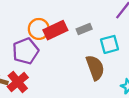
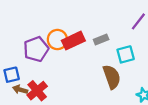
purple pentagon: (26, 51) -> (36, 49), moved

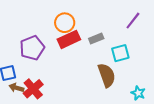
orange circle: (57, 40) -> (65, 23), moved

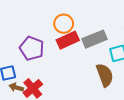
gray rectangle: (96, 38) -> (94, 39), size x1.6
purple pentagon: (32, 48) -> (32, 48), turned -30

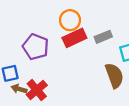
gray rectangle: (94, 39) -> (103, 37), size x0.7

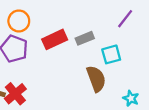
orange circle: (70, 20) -> (19, 21), moved

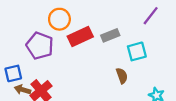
orange circle: (19, 21) -> (59, 19), moved
brown semicircle: (96, 79) -> (122, 76), size x0.6

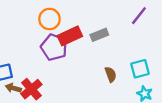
purple pentagon: (40, 46) -> (54, 47), moved
cyan square: (137, 51) -> (140, 69), moved

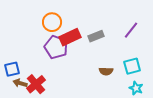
purple line: (139, 16) -> (131, 30), moved
brown semicircle: (111, 74) -> (106, 71), turned 112

